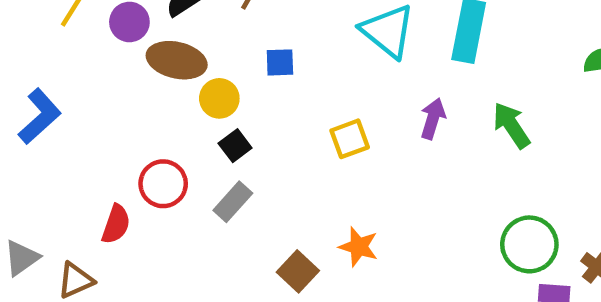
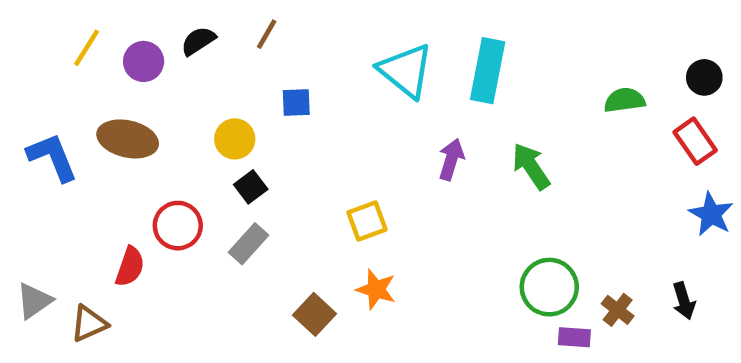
brown ellipse: (177, 60) -> (128, 139), moved
blue L-shape: (40, 116) -> (52, 157), turned -70
yellow square: (350, 139) -> (367, 221), moved

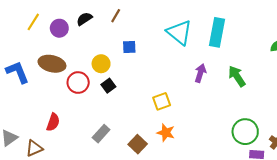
red circle: (178, 226) -> (78, 83), moved
gray rectangle: (248, 244) -> (101, 134), moved

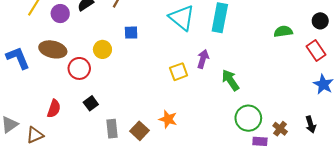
green arrow: (237, 76) -> (230, 80), moved
black square: (108, 86) -> (91, 103), moved
yellow square: (162, 101) -> (179, 72), moved
gray rectangle: (101, 134) -> (112, 129), moved, turned -48

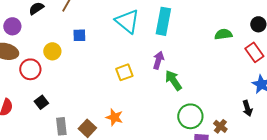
purple circle: (60, 14) -> (12, 26), moved
purple arrow: (203, 59) -> (158, 60), moved
black arrow: (311, 124) -> (247, 108), moved

